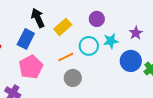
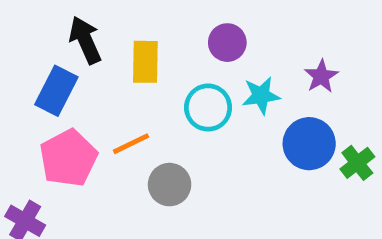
yellow rectangle: (63, 27) -> (145, 62), turned -48
orange line: (66, 57) -> (131, 144), moved

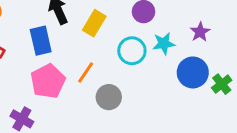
yellow rectangle: (145, 62) -> (94, 23), turned 30
blue rectangle: (56, 91) -> (41, 41), turned -40
orange line: (131, 144) -> (86, 72), turned -30

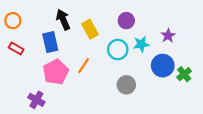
yellow rectangle: (94, 23) -> (90, 29), turned -60
gray circle: (109, 97) -> (126, 85), moved

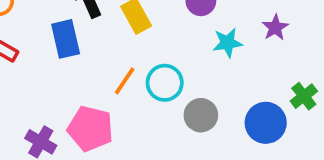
cyan circle: (118, 50) -> (165, 83), moved
blue circle: (163, 66) -> (266, 123), moved
pink pentagon: (56, 72) -> (90, 129), moved, turned -30

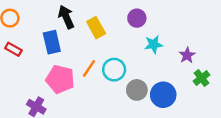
purple star: (275, 28) -> (187, 55), moved
blue circle: (266, 123) -> (163, 95), moved
pink pentagon: (90, 129) -> (60, 79), moved

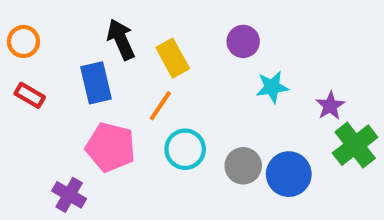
orange line: (89, 68) -> (160, 106), moved
cyan circle: (114, 70) -> (185, 149), moved
green cross: (201, 78) -> (355, 145), size x1.5

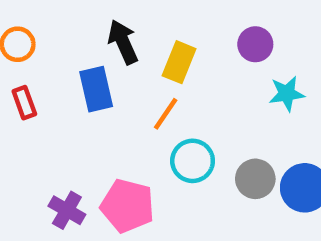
yellow rectangle: (173, 58) -> (179, 62), turned 51
red rectangle: (30, 95) -> (24, 103), turned 40
pink pentagon: (111, 147) -> (127, 206), moved

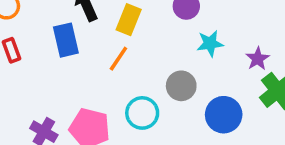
cyan circle: (193, 161) -> (142, 113), moved
gray circle: (255, 179) -> (181, 86), moved

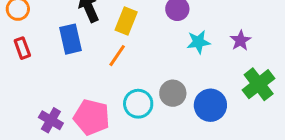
purple star: (258, 59) -> (241, 41), moved
gray circle: (181, 86) -> (173, 93), moved

